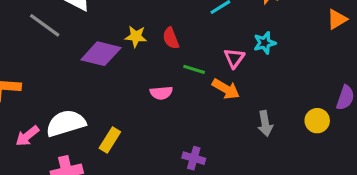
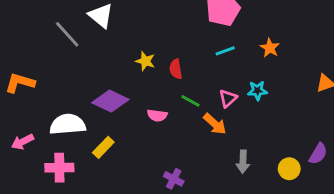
purple diamond: (101, 54) -> (110, 101), moved
pink arrow: (27, 136) -> (23, 142), moved

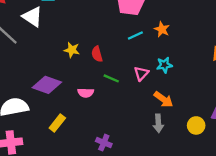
orange star: (270, 48) -> (162, 29), moved
orange arrow: (215, 124) -> (164, 99), moved
yellow rectangle: (103, 147) -> (57, 123), moved

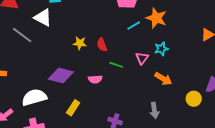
orange star: (162, 29) -> (156, 18), size x1.5
gray arrow: (158, 123) -> (154, 110), moved

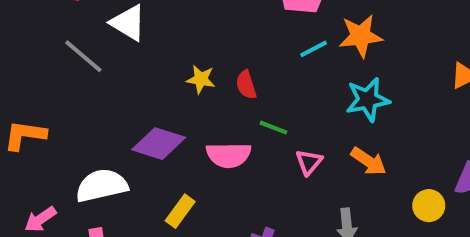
orange star: (156, 18) -> (361, 36), turned -30
cyan star: (161, 49) -> (368, 100), size x1.5
pink triangle: (142, 58) -> (309, 162), moved
pink semicircle: (95, 79) -> (229, 155), size x1.5

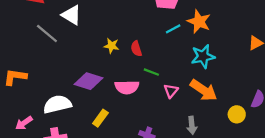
orange star: (361, 36) -> (199, 22), turned 30
orange arrow: (369, 161) -> (204, 90), size x1.4

